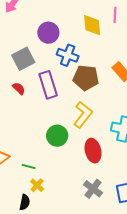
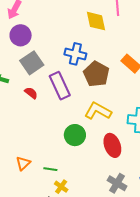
purple circle: (48, 33) -> (21, 35), moved
brown pentagon: (86, 78) -> (96, 74), turned 30
yellow L-shape: (83, 115) -> (98, 111), turned -92

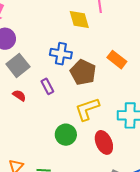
purple rectangle: (60, 86) -> (47, 86), size x0.6
yellow L-shape: (98, 111) -> (87, 109), turned -44

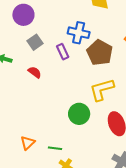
gray square: (18, 65) -> (35, 42), size x0.7
purple rectangle: (47, 86) -> (63, 52), moved

